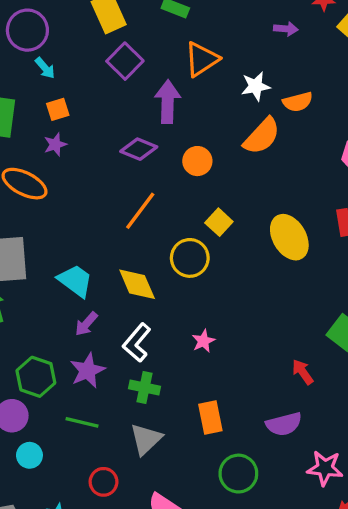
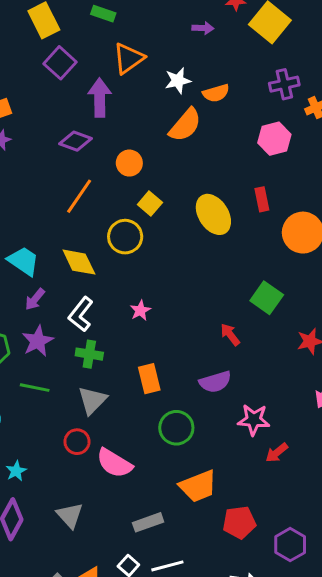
orange circle: (197, 161) -> (129, 163), moved
red circle: (104, 482) -> (77, 442), moved

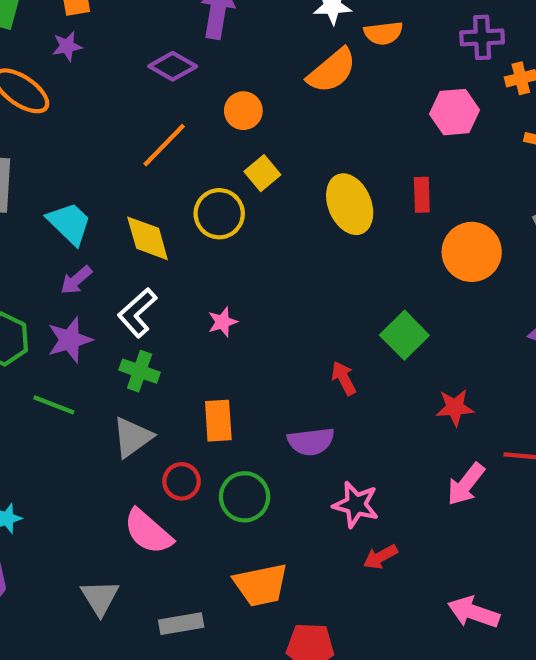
red circle: (77, 442) -> (182, 481), moved
gray triangle: (70, 515) -> (100, 598), moved

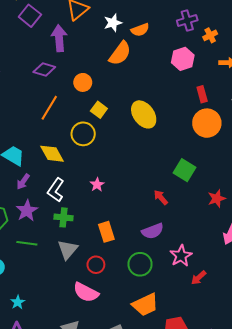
red rectangle: (422, 195) -> (202, 94), moved
green circle: (245, 497) -> (140, 264), moved
pink star: (356, 505) -> (181, 256), turned -30

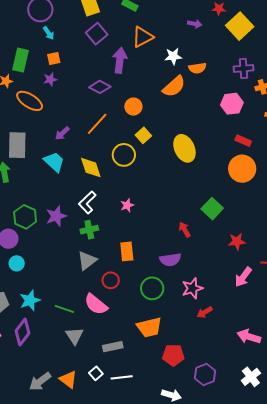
red rectangle: (202, 94) -> (243, 141), turned -63
purple arrow: (23, 182) -> (62, 133), moved
green cross: (63, 217) -> (89, 230), turned -30
green line: (27, 243) -> (64, 309), moved
cyan star: (18, 302) -> (30, 300), size x1.5

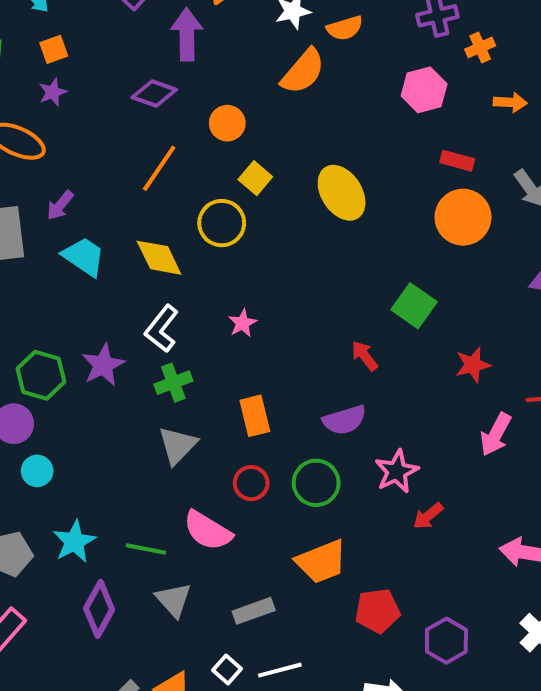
purple arrow: (62, 133) -> (60, 205), moved
red circle: (111, 280) -> (251, 483), moved
purple diamond: (23, 332) -> (99, 609), moved

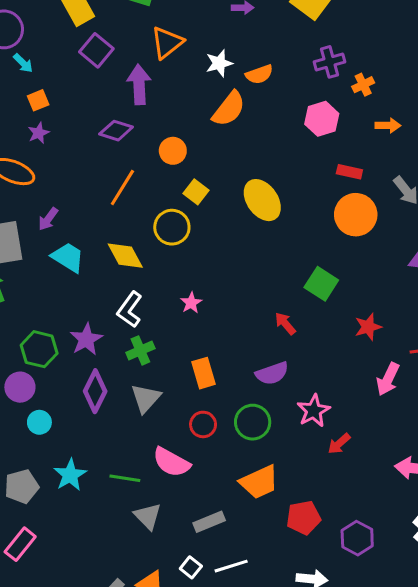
purple diamond: (99, 609) -> (95, 391), moved

